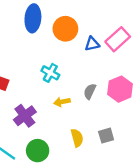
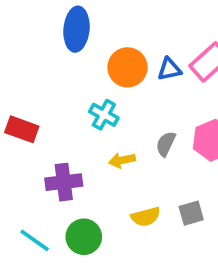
orange circle: (65, 29) -> (127, 67), moved
purple cross: (25, 116) -> (64, 182), turned 30
yellow semicircle: (77, 138) -> (146, 217), turned 90

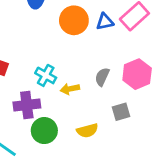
cyan cross: (104, 115) -> (46, 75), moved
gray square: (191, 213) -> (121, 112), moved
green circle: (84, 237) -> (44, 131), moved

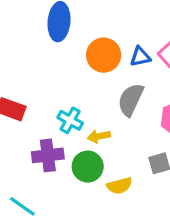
gray semicircle: (102, 77) -> (131, 100), moved, size x1.5
green circle: (44, 131) -> (88, 167), moved

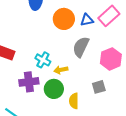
yellow semicircle: (119, 186) -> (74, 101), turned 105

